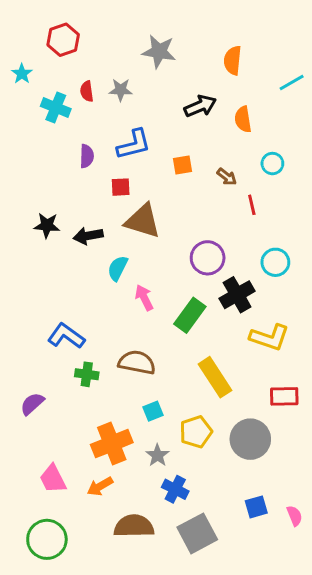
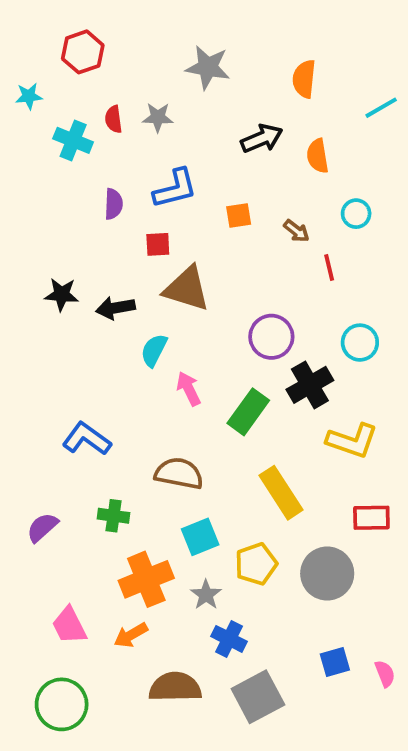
cyan star: (22, 74) -> (29, 96), turned 30
green cross: (87, 374) -> (114, 516), moved
cyan square: (153, 411) -> (200, 537), size x1.4

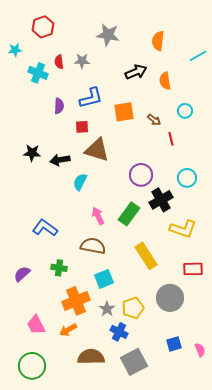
orange square: (239, 216) -> (124, 112), size x1.5
pink arrow: (189, 389) -> (98, 216), moved
yellow pentagon: (256, 564) -> (133, 308), moved

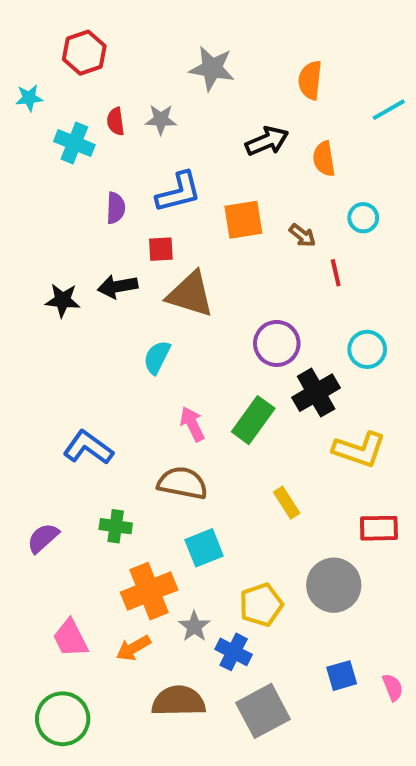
black arrow: (60, 160) -> (118, 286), moved
yellow rectangle: (146, 256) -> (287, 503), size x0.6
gray star: (107, 309) -> (194, 626), moved

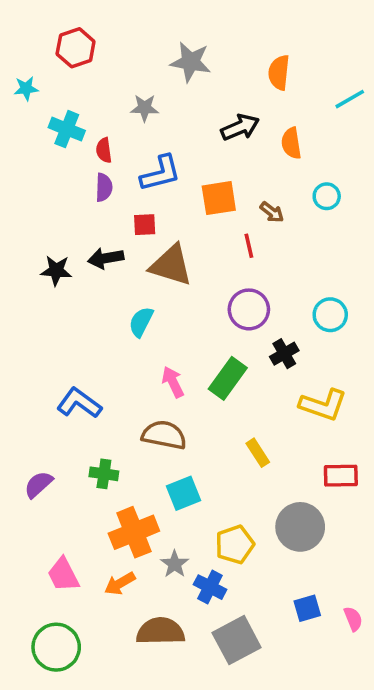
red semicircle: (116, 121) -> (104, 150), moved
red line: (336, 273) -> (249, 246), moved
black cross: (316, 393) -> (284, 354), size x0.7

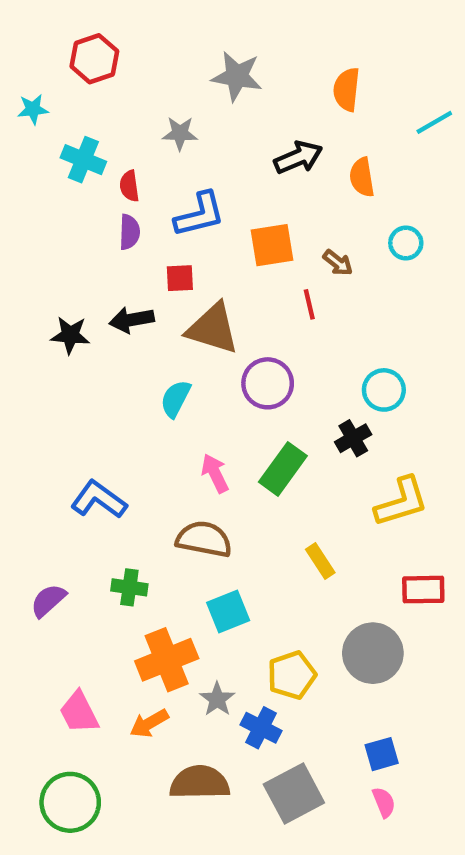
purple circle: (249, 309) -> (268, 383), moved
cyan circle: (330, 315) -> (384, 390), moved
yellow L-shape: (323, 405) -> (401, 502), turned -36
pink semicircle: (353, 619) -> (384, 802), moved

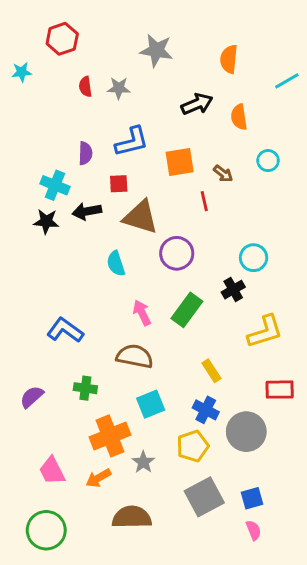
cyan cross: (83, 160) -> (55, 185), moved
red semicircle: (129, 186) -> (85, 87), moved
cyan semicircle: (175, 399) -> (116, 263), turned -45
blue cross: (261, 728) -> (206, 410), moved
gray square: (294, 794) -> (204, 497), moved

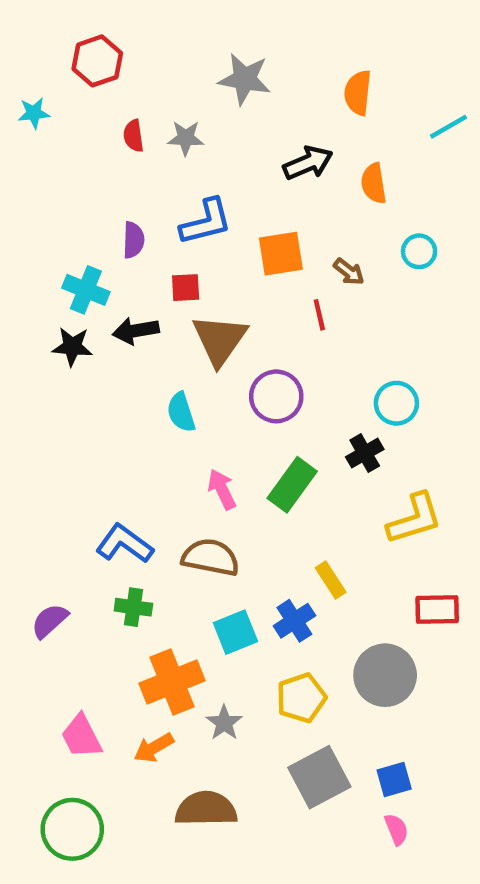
brown triangle: (140, 217) -> (220, 340), turned 48
blue L-shape: (65, 330) -> (124, 544), moved
blue cross: (206, 410) -> (294, 621), moved, turned 30

